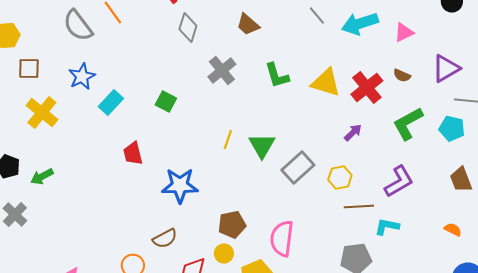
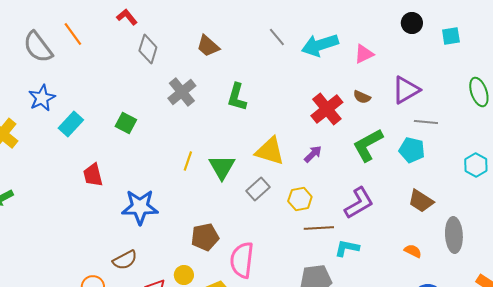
green L-shape: (277, 76) -> (237, 97), turned 32
yellow triangle: (326, 82) -> (270, 151), moved
gray rectangle: (298, 168) -> (258, 189), size x0.7
brown trapezoid: (461, 180) -> (421, 201), turned -36
brown pentagon: (232, 224) -> (205, 237), moved

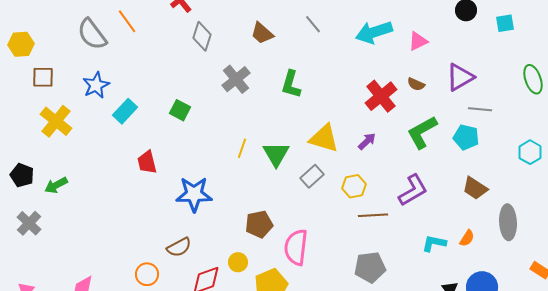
gray line: (277, 37) -> (313, 24), moved
cyan L-shape: (347, 248) -> (434, 243), moved
orange semicircle: (413, 251) -> (467, 238), turned 96

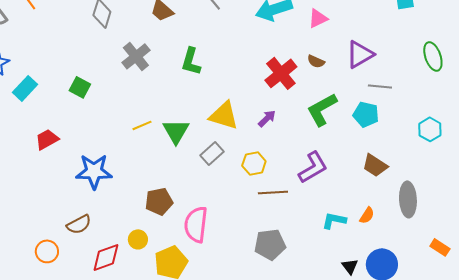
yellow line: (242, 148) -> (142, 125), turned 48
red trapezoid: (147, 162) -> (47, 139), turned 75

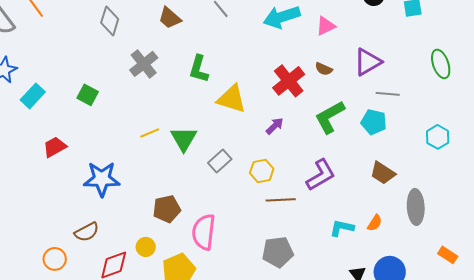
yellow triangle: (224, 115) -> (232, 99), moved

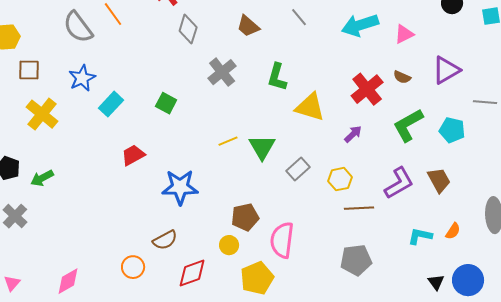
gray line: (388, 94) -> (485, 102), moved
brown trapezoid: (383, 173) -> (439, 180), moved, turned -152
yellow circle: (146, 247) -> (229, 245), moved

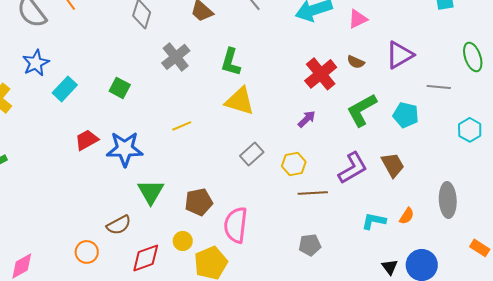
yellow triangle: (310, 107) -> (240, 101), moved
green triangle: (262, 147) -> (151, 192), moved
blue star: (180, 187) -> (125, 149), moved
yellow circle: (229, 245) -> (183, 241), moved
gray pentagon: (356, 260) -> (310, 245), size x0.7

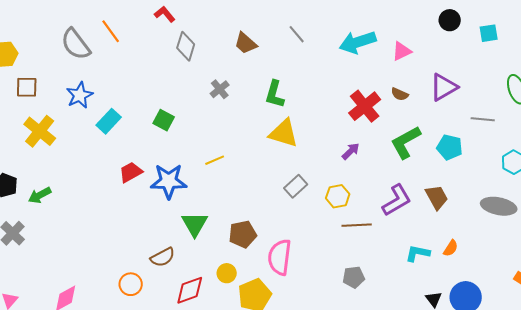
gray cross: (176, 57) -> (220, 89), size x0.7
yellow line: (182, 126) -> (215, 160), moved
gray ellipse: (448, 200) -> (499, 206), moved, turned -76

